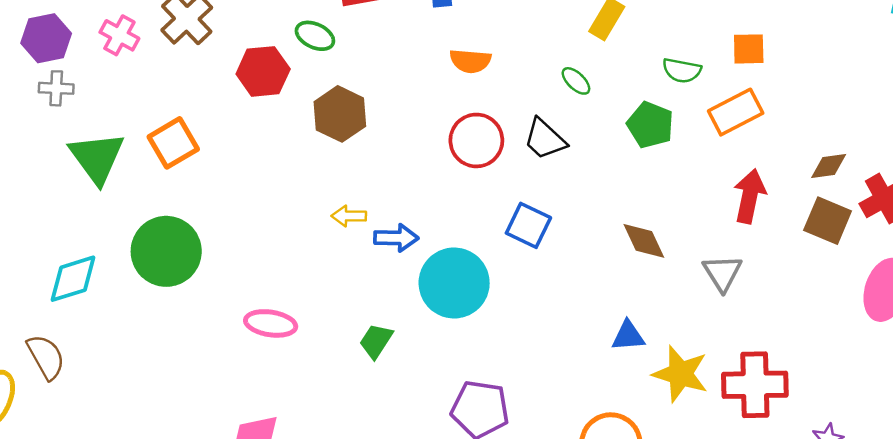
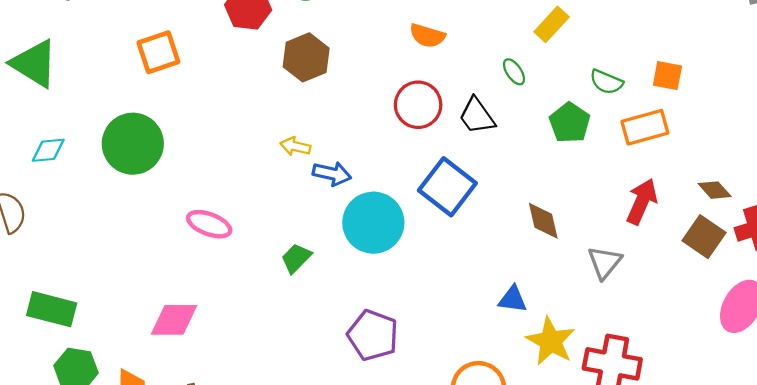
green triangle: (97, 158) -> (34, 64), moved, turned -34
brown diamond: (829, 166) -> (715, 190), turned 44
blue square: (528, 225) -> (447, 187), size x1.4
cyan diamond: (73, 279) -> (48, 150), size x0.7

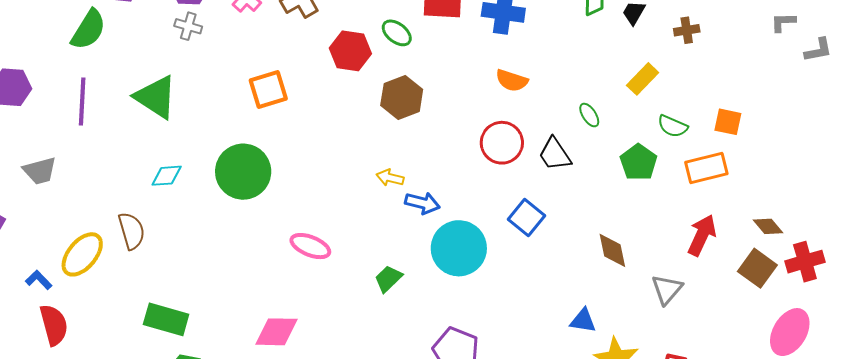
yellow rectangle: (552, 24) -> (643, 79), moved
blue square: (447, 187) -> (526, 217), size x0.7

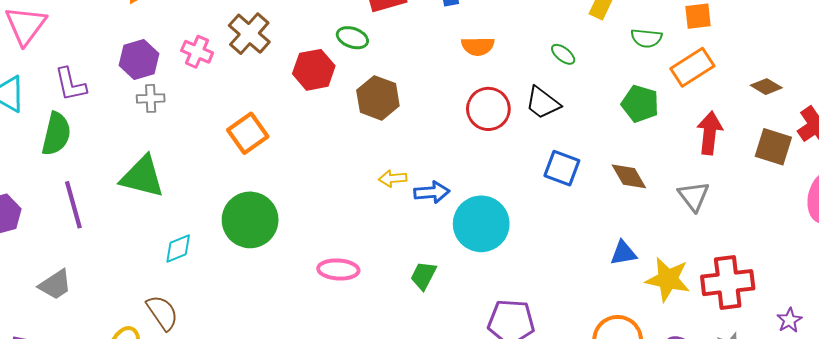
green pentagon: (638, 162) -> (640, 104), moved
blue square: (526, 217) -> (562, 168), moved
brown diamond: (768, 226) -> (766, 87), moved

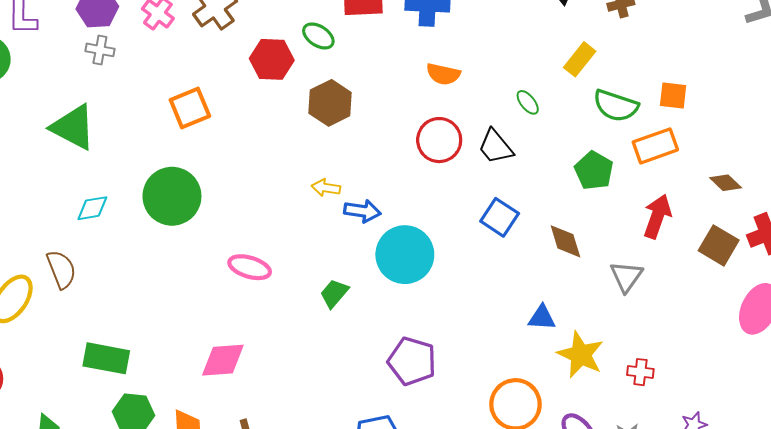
green semicircle: (646, 38) -> (616, 106), size x1.4
red cross: (728, 283) -> (640, 372), size x0.5

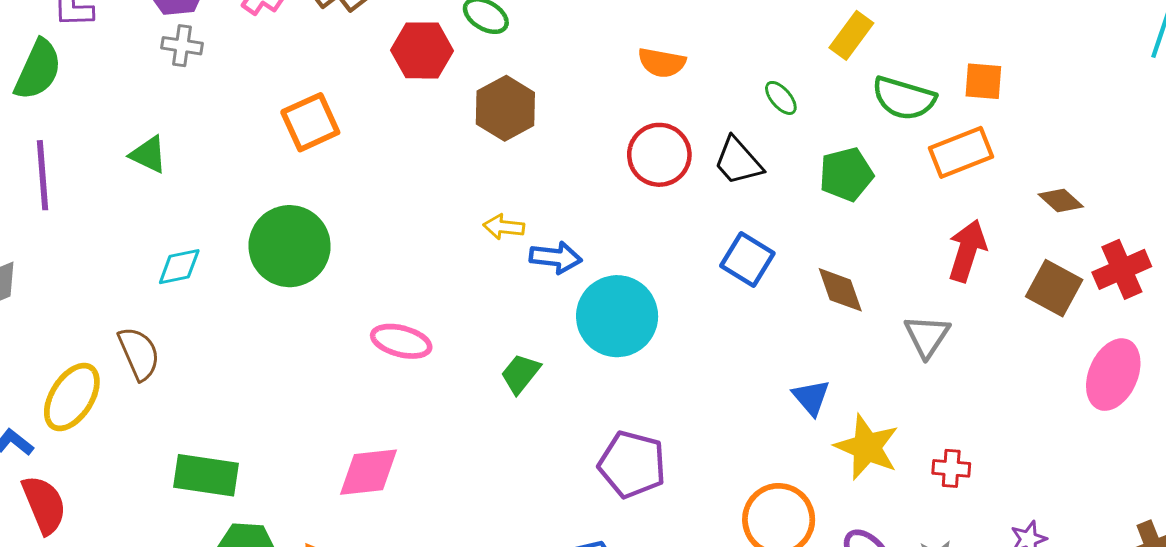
green triangle: (73, 127) -> (148, 155), size x0.6
green pentagon: (594, 171) -> (846, 174), moved, turned 30
blue triangle: (542, 318) -> (811, 397), turned 48

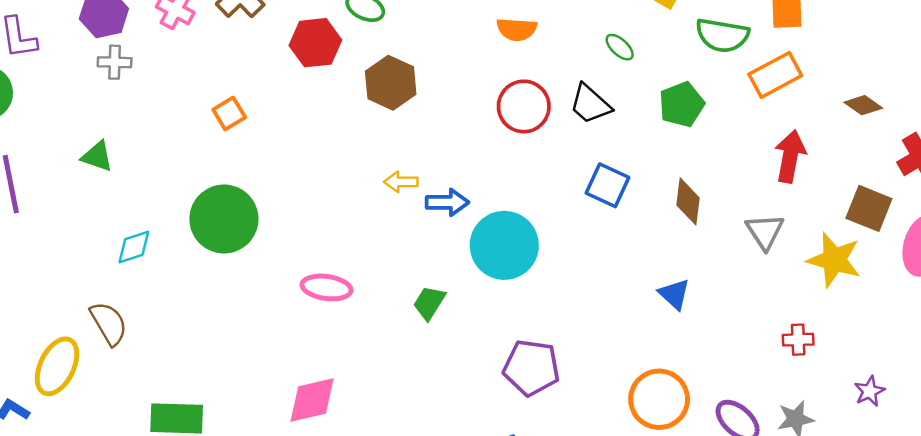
orange square: (310, 122) -> (229, 114), size x0.7
brown square: (1054, 288) -> (869, 208), moved
brown diamond: (840, 290) -> (688, 201), turned 33
yellow star: (867, 447) -> (834, 260), moved

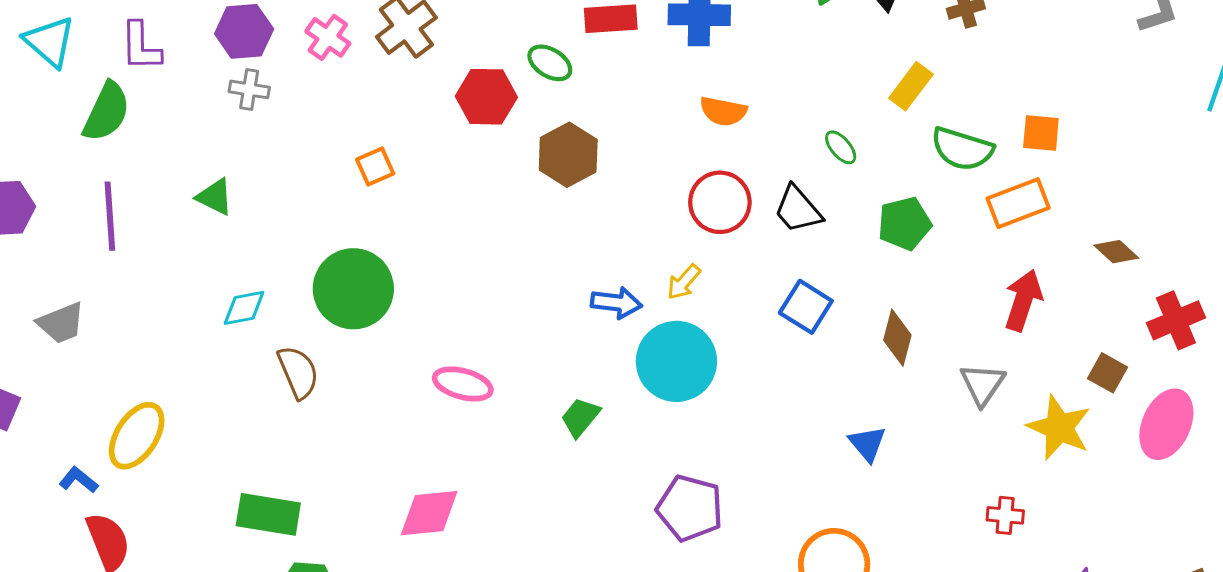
yellow arrow: (401, 182) -> (684, 282), moved, turned -56
brown square: (869, 208) -> (1107, 373), size x0.7
brown semicircle: (109, 323) -> (298, 372), moved

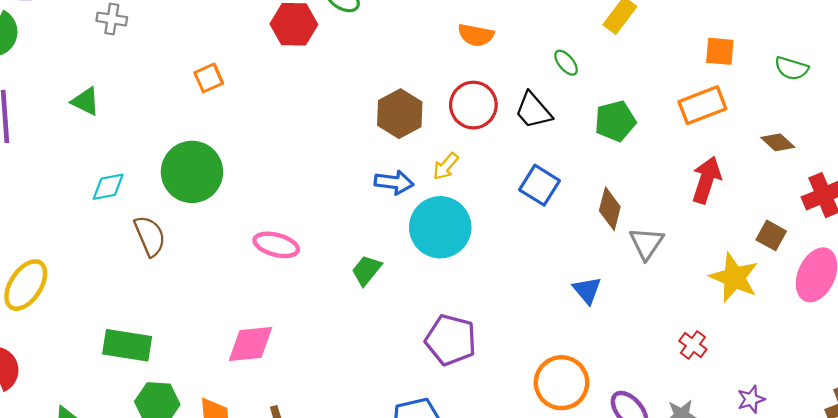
green semicircle: (962, 149) -> (791, 68), moved, size x0.7
brown hexagon: (568, 155) -> (400, 114), moved
gray triangle: (983, 384) -> (646, 243), moved
red cross: (1005, 515) -> (693, 345), turned 32

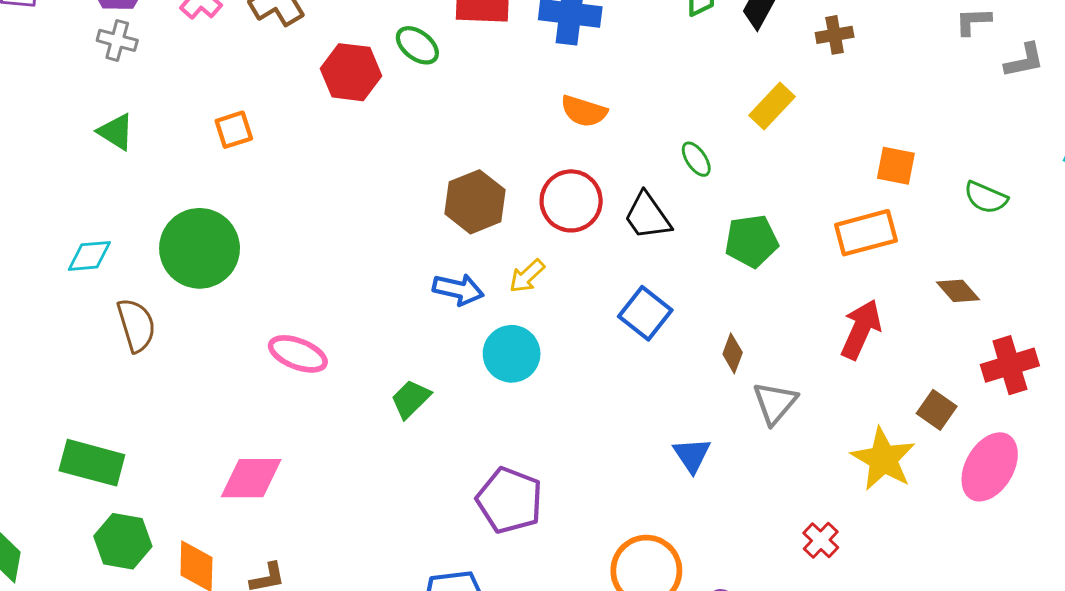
green triangle: (86, 101) -> (116, 132), moved
brown diamond: (610, 209) -> (733, 353), size x0.7
cyan circle: (440, 227) -> (512, 354), size x0.7

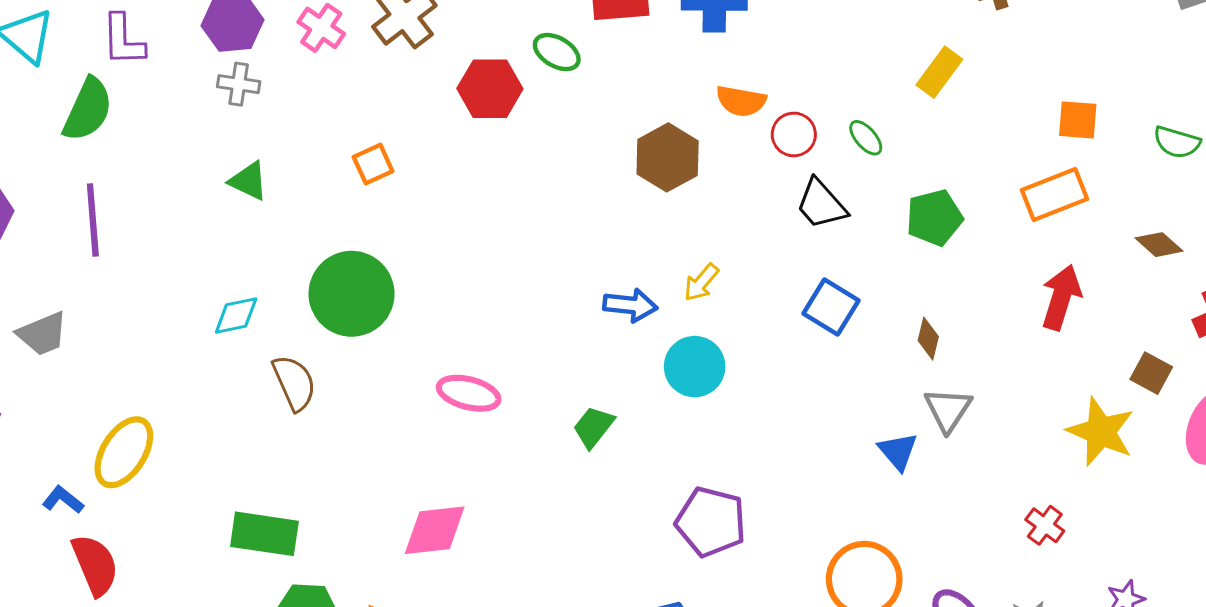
red circle: (571, 201) -> (794, 134), moved, size x0.7
brown hexagon: (475, 202) -> (668, 157), moved
gray triangle: (775, 403) -> (948, 410), moved

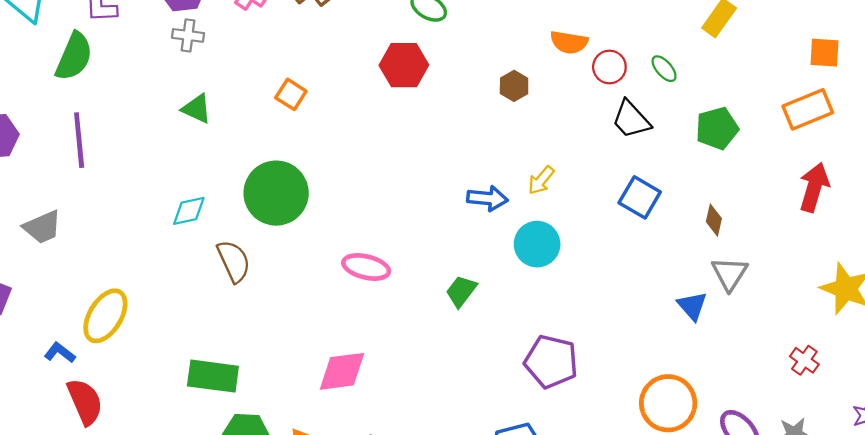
red hexagon: (490, 89) -> (404, 65), moved
brown hexagon: (668, 157) -> (514, 86), size x0.6
orange square: (373, 164) -> (291, 94), turned -32

